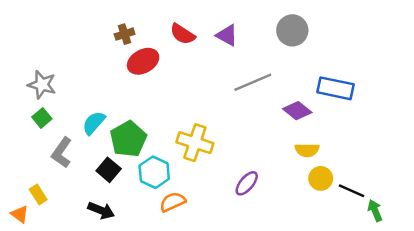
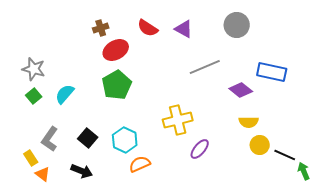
cyan semicircle: (94, 123) -> (65, 94), moved
green pentagon: (128, 139) -> (117, 85), moved
yellow cross: (195, 143) -> (178, 120), moved, turned -32
gray L-shape: (62, 153) -> (50, 139), moved
orange triangle: (20, 214) -> (43, 174), moved

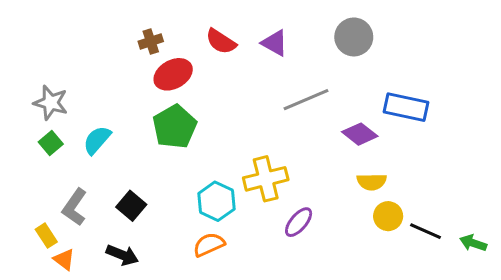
cyan hexagon: (125, 140) -> (216, 201), moved
green arrow: (304, 171) -> (473, 243), moved, turned -48

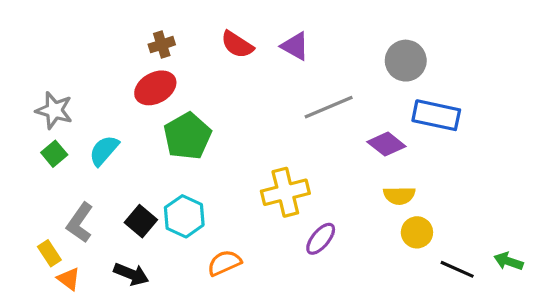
gray circle: (354, 37) -> (406, 61), moved
red ellipse: (173, 74) -> (155, 88), moved
cyan hexagon: (216, 201) -> (184, 216), moved
black line: (425, 231) -> (457, 269), moved

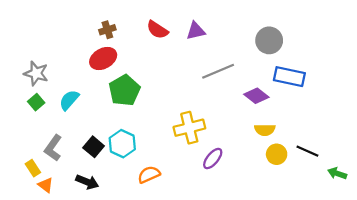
purple triangle: (295, 46) -> (196, 31), turned -42
black line: (457, 269) -> (307, 151), moved

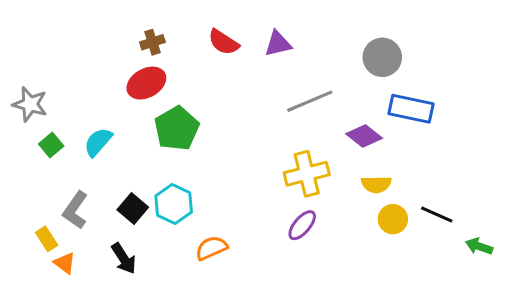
gray star: (36, 73) -> (30, 104), moved
yellow cross: (189, 128) -> (307, 174), moved
black arrow: (87, 182) -> (124, 258), turned 35

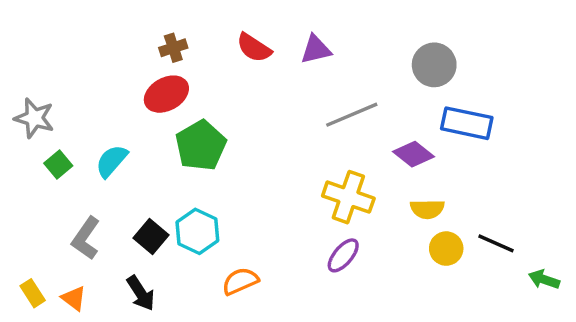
yellow cross: (307, 174) -> (348, 197), turned 33
yellow rectangle: (47, 239) -> (33, 293), moved

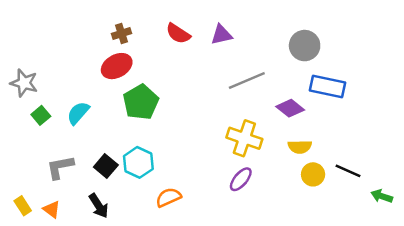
gray L-shape: (86, 238) -> (60, 167), turned 44

